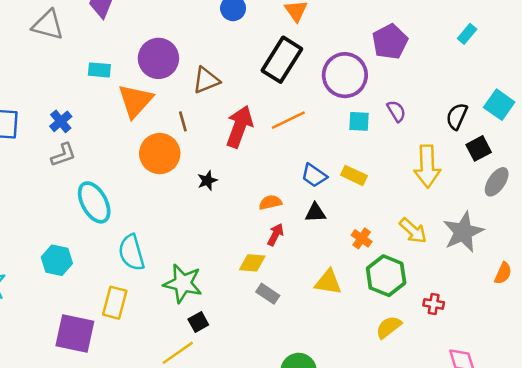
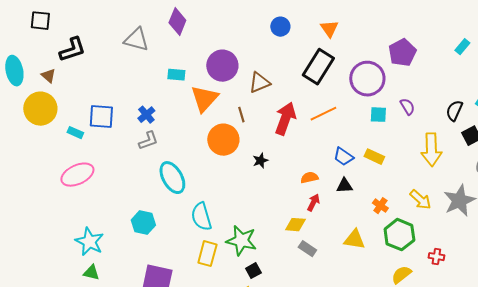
yellow rectangle: (115, 303) -> (207, 254), moved

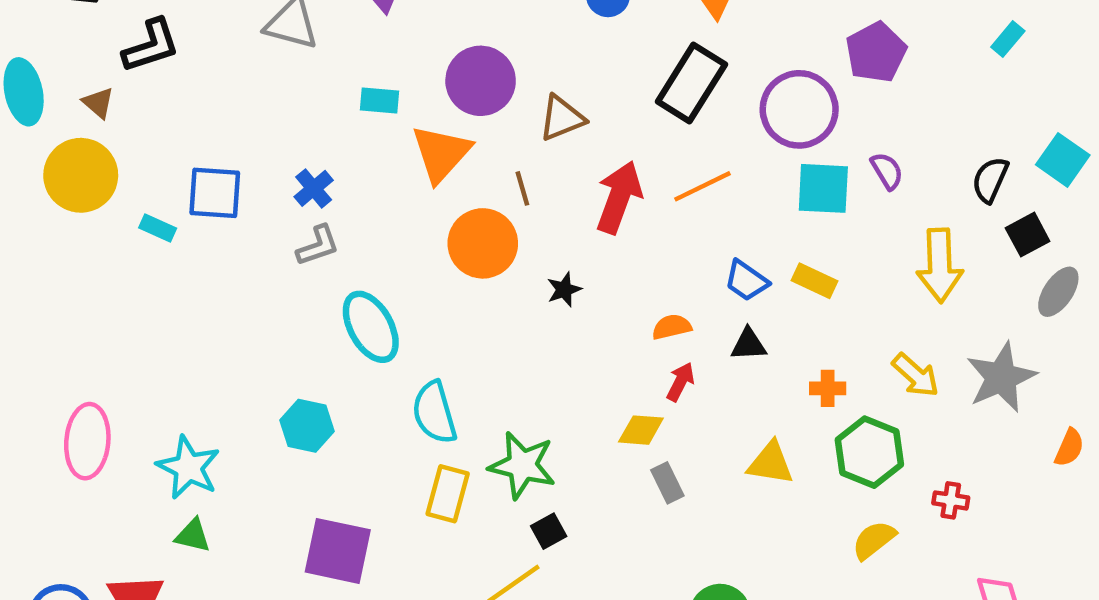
cyan square: (378, 115) -> (823, 188), size x1.5
pink ellipse: (77, 175) -> (87, 441), moved, turned -60
orange cross: (380, 206) -> (828, 388), turned -35
gray rectangle: (307, 249) -> (667, 483), turned 30

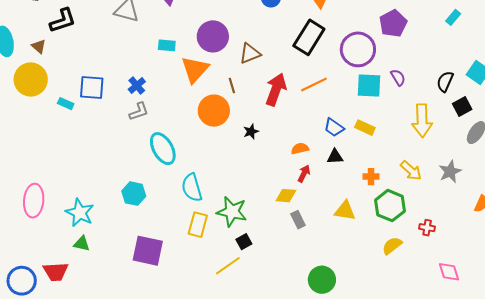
gray star: (1001, 377) -> (450, 172), size x0.7

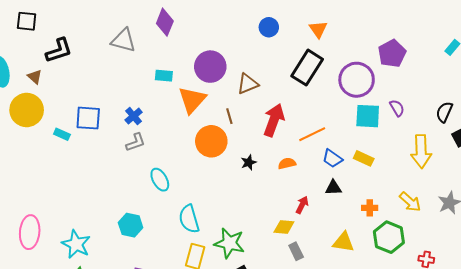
orange line: (314, 85) -> (312, 134), moved
cyan ellipse: (163, 149) -> (160, 180), size x0.7
orange semicircle: (300, 149) -> (287, 163), moved

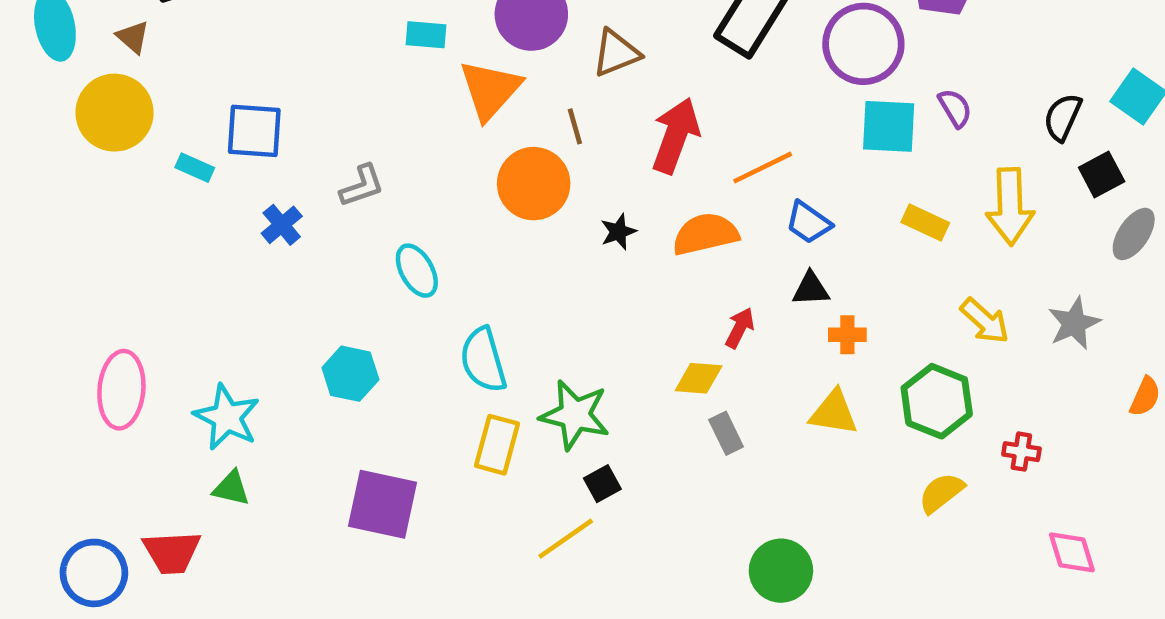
blue cross: (134, 116) -> (282, 225), moved
yellow rectangle: (364, 158) -> (925, 223), moved
orange semicircle: (287, 163) -> (705, 234), size x1.6
orange cross: (370, 208) -> (847, 335), moved

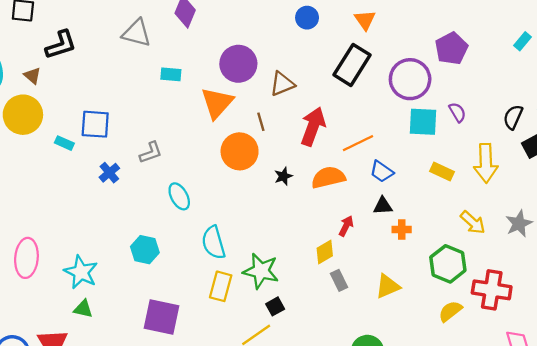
cyan rectangle: (426, 35) -> (171, 74), moved
yellow diamond: (699, 378) -> (325, 252), turned -35
yellow triangle: (834, 413) -> (388, 286), moved, turned -32
red cross: (1021, 452) -> (492, 290), size x2.0

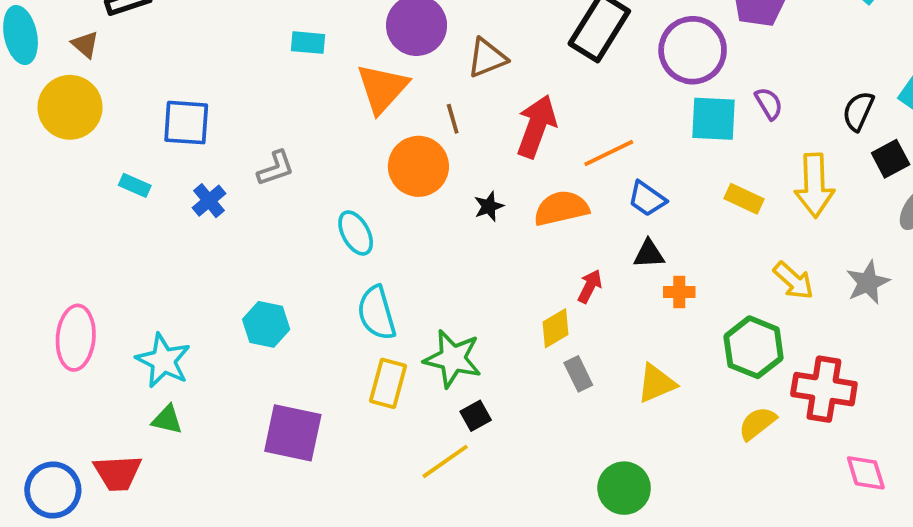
cyan rectangle: (64, 143) -> (135, 185), moved
cyan ellipse: (179, 196) -> (356, 233), moved

